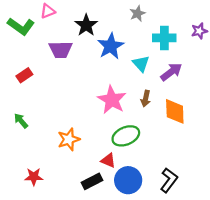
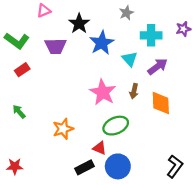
green L-shape: (21, 26) -> (17, 41), moved
red star: (34, 177) -> (15, 166), moved
black L-shape: (169, 180) -> (175, 166), moved

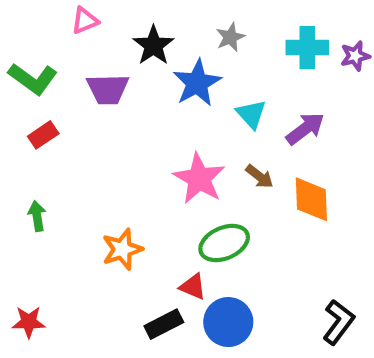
gray star: (126, 13) -> (230, 37), moved
cyan cross: (151, 35) -> (307, 48), moved
brown arrow: (134, 91) -> (259, 176), turned -64
green arrow: (19, 112) -> (37, 216), turned 32

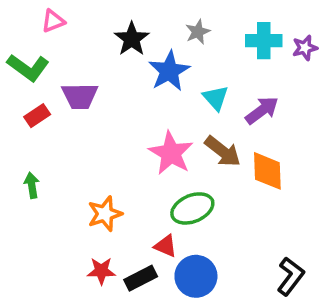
pink triangle: (85, 21) -> (53, 21), moved
purple trapezoid: (108, 89) -> (80, 96), moved
brown arrow: (259, 176) -> (223, 151), size x1.5
red star: (29, 322) -> (101, 271), moved

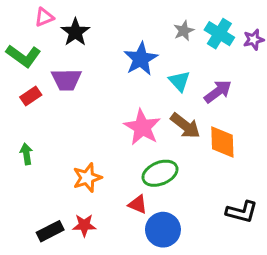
gray star: (198, 32) -> (184, 31), moved
black star: (132, 39) -> (75, 32), moved
cyan cross: (264, 41) -> (219, 34), turned 32
black L-shape: (291, 276) -> (242, 212), moved, turned 68
black rectangle: (141, 278) -> (50, 231), moved

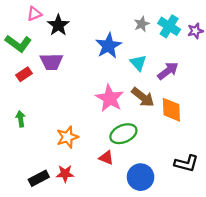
blue circle: (163, 230) -> (141, 177), moved

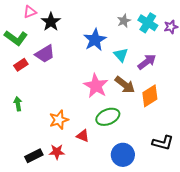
purple trapezoid: (51, 62) -> (45, 54), turned -30
orange diamond: (171, 110) -> (150, 96), turned 60
red triangle: (106, 158) -> (83, 136), moved

